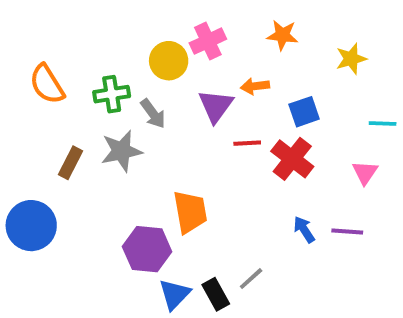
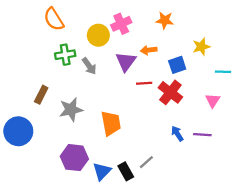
yellow star: (351, 59) -> (201, 47), moved
orange semicircle: (47, 84) -> (54, 19), moved
gray star: (122, 151) -> (71, 110), moved
purple hexagon: (147, 249) -> (74, 158), moved

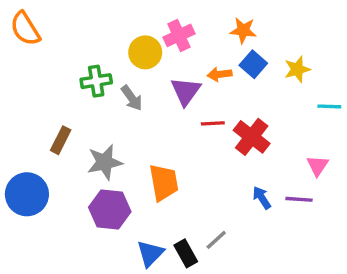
orange semicircle: (54, 19) -> (25, 29), moved
blue square: (177, 65) -> (253, 64), moved, turned -30
pink triangle: (213, 100) -> (318, 166), moved
purple hexagon: (74, 158) -> (110, 209), moved

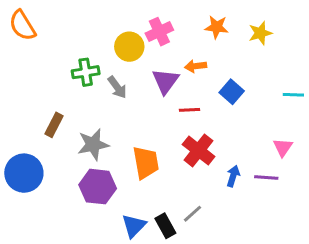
blue square: (253, 64) -> (232, 92), moved
yellow star: (297, 69) -> (260, 33), moved
red cross: (252, 137) -> (199, 150), moved
blue arrow: (262, 198) -> (233, 176), turned 50

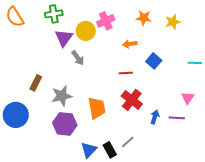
green cross: (86, 72) -> (54, 14), moved
purple triangle: (165, 81) -> (64, 38), moved

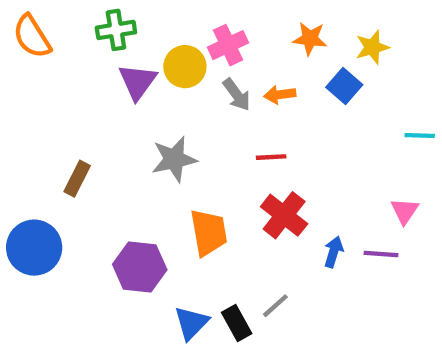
gray arrow: (78, 58) -> (237, 95), moved
blue square: (154, 61) -> (344, 86), moved
gray star: (62, 96) -> (174, 159), moved

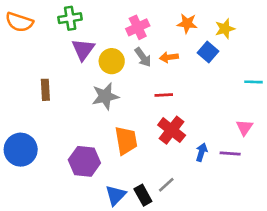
orange semicircle: (32, 36) -> (19, 22), turned -40
yellow circle: (185, 67) -> (112, 61), moved
brown rectangle: (77, 179) -> (45, 90), moved, turned -30

